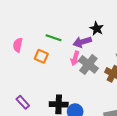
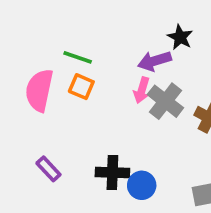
green line: (54, 38) -> (78, 57), moved
pink semicircle: (18, 45) -> (39, 90), moved, size x1.6

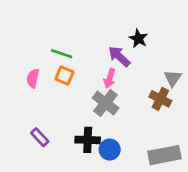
purple arrow: (154, 61) -> (119, 56), turned 60
pink semicircle: (39, 90) -> (33, 78), size x0.6
gray cross: (165, 101) -> (106, 103), moved

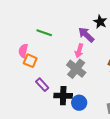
orange square: (64, 76) -> (30, 61), moved
purple rectangle: (40, 137) -> (42, 85), moved

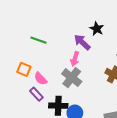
pink semicircle: (23, 51) -> (41, 79), moved, turned -56

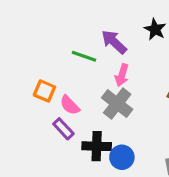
green line: (38, 40) -> (84, 56), moved
purple arrow: (82, 42) -> (114, 42), moved

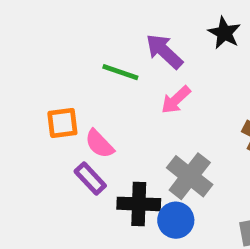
pink arrow: (122, 75) -> (176, 100), turned 30
orange square: (44, 91) -> (62, 123), turned -30
gray cross: (117, 104) -> (190, 176), moved

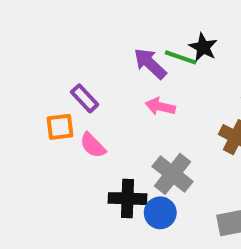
green line: (120, 72) -> (181, 57), moved
pink arrow: (176, 100) -> (160, 106), turned 56
purple rectangle: (90, 179) -> (85, 98), moved

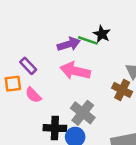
purple arrow: (150, 64) -> (69, 44), turned 120
pink arrow: (160, 106) -> (75, 71), size x1.6

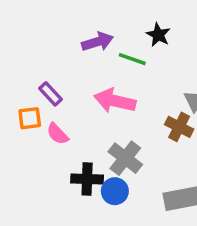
black star: (102, 34) -> (158, 35), moved
purple arrow: (69, 44) -> (97, 42), moved

